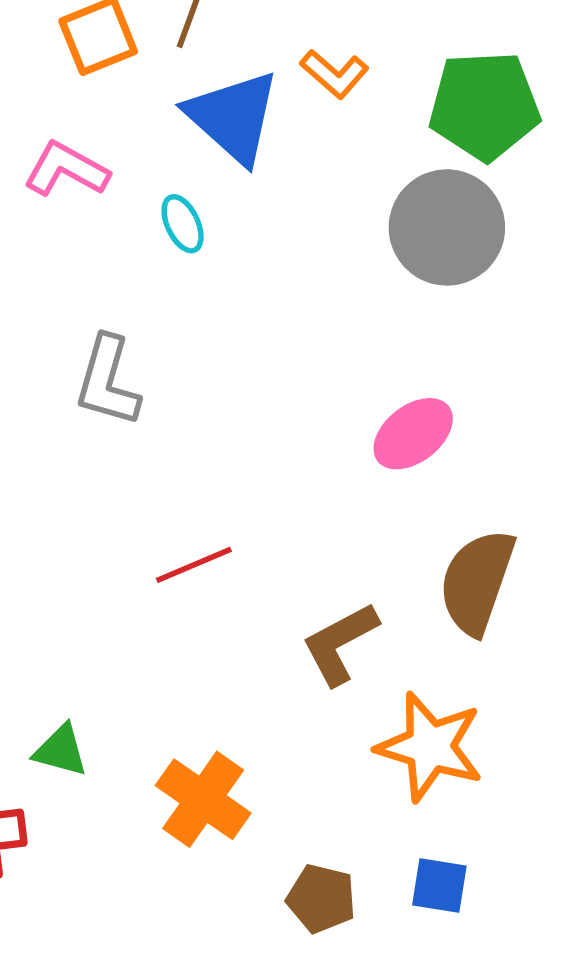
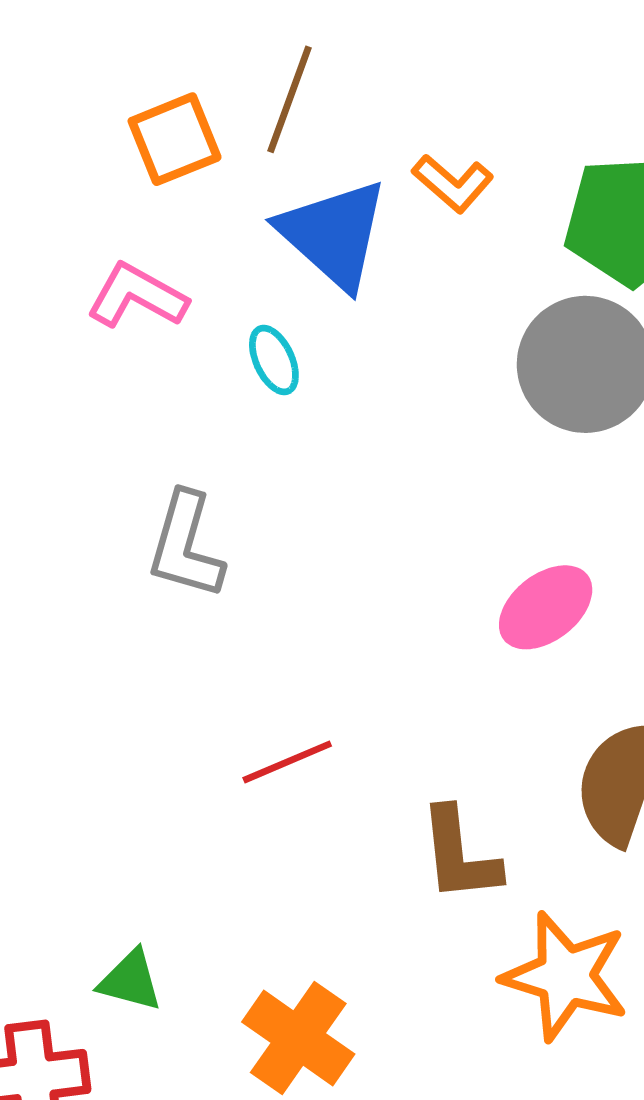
brown L-shape: (340, 644) -> (459, 855), turned -68

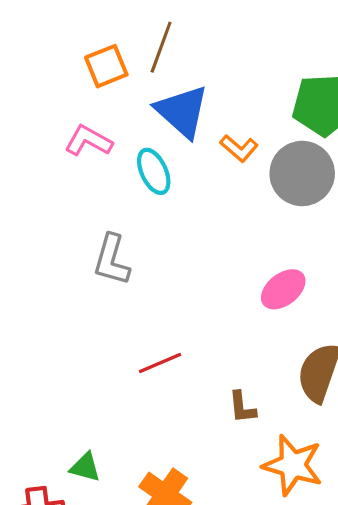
orange L-shape: (453, 183) -> (239, 148), moved
cyan ellipse: (274, 360) -> (154, 171), size x1.4
brown L-shape: (459, 855) -> (242, 407), size x0.7

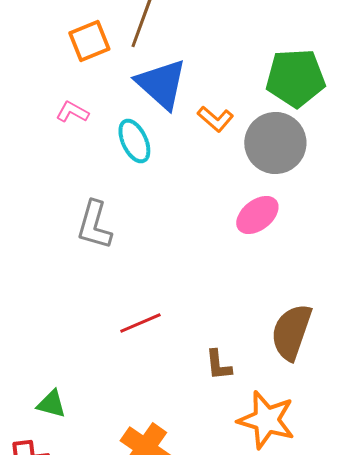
pink L-shape: (88, 141) -> (72, 112), size x0.7
pink ellipse: (283, 289) -> (257, 215), moved
green triangle: (85, 467) -> (51, 404), moved

